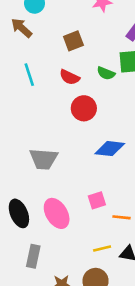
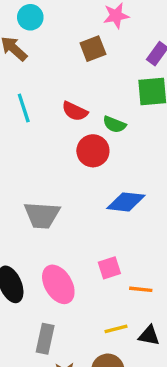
brown square: (73, 41) -> (93, 49), moved
green semicircle: (106, 73) -> (114, 124), moved
gray rectangle: (33, 256) -> (45, 339), moved

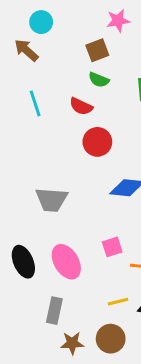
green semicircle: (114, 124) -> (99, 80), moved

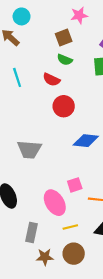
pink ellipse: (66, 262) -> (55, 203), moved
yellow line: (118, 302) -> (70, 227), moved

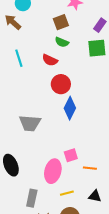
blue diamond: (86, 141) -> (70, 108), moved, turned -70
pink ellipse: (55, 203) -> (53, 171), turned 45

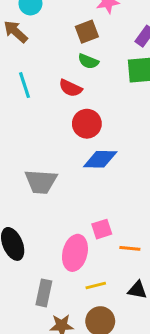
blue diamond: (70, 108) -> (100, 159), turned 65

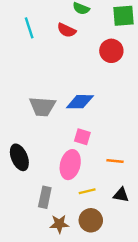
red circle: (87, 124) -> (111, 51), moved
blue diamond: (100, 159) -> (80, 102), moved
pink square: (102, 229) -> (82, 137), moved, turned 35

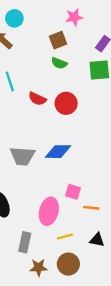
red semicircle: (67, 30) -> (37, 99), moved
red circle: (111, 51) -> (66, 103), moved
pink square: (82, 137) -> (73, 192), moved

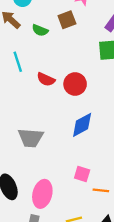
green semicircle: (59, 63) -> (40, 30), moved
blue diamond: (58, 152) -> (82, 125), moved, turned -30
pink ellipse: (49, 211) -> (42, 194), moved

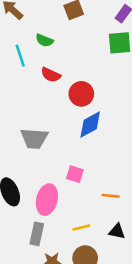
green semicircle: (40, 30) -> (44, 40), moved
red circle: (75, 84) -> (81, 94), moved
pink square: (82, 174) -> (75, 174), moved

